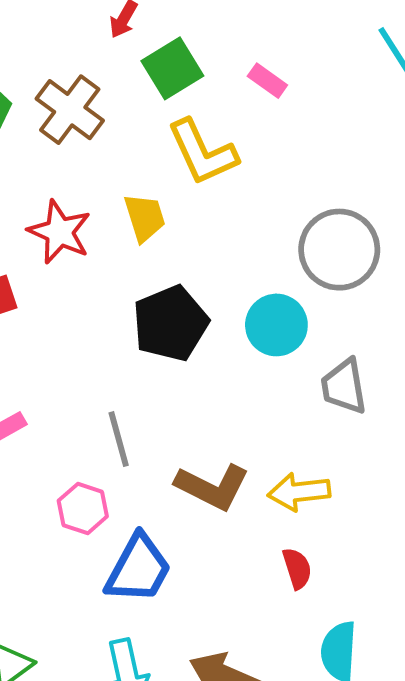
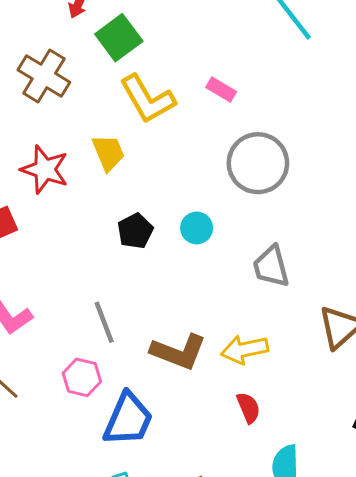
pink rectangle: (267, 81) -> (221, 89), moved
black pentagon: (170, 323) -> (135, 231), size x0.6
cyan circle: (276, 325) -> (197, 228), moved, size x0.7

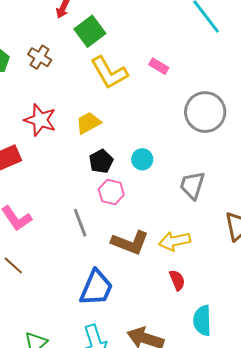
brown cross: (44, 76) -> (40, 57), size x0.7
yellow trapezoid: (108, 153) -> (88, 123), moved, turned -96
gray circle: (258, 163) -> (205, 112), moved
gray trapezoid: (271, 267) -> (192, 185), turned 32
pink hexagon: (82, 377) -> (111, 192), moved

